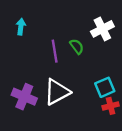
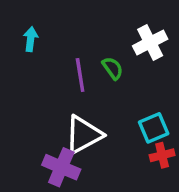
purple cross: (24, 97) -> (61, 167), moved

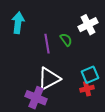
cyan arrow: (31, 39) -> (18, 23), size x1.5
red cross: (162, 155) -> (87, 89), moved

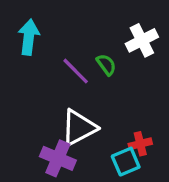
purple line: (47, 44) -> (76, 71), turned -36
cyan square: (90, 75) -> (126, 162), moved

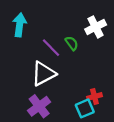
white triangle: (79, 128) -> (43, 74), moved
purple cross: (58, 158) -> (39, 106), turned 30

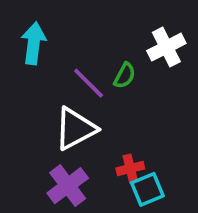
green semicircle: (72, 43) -> (125, 76), turned 64
red cross: (94, 96) -> (130, 168), moved

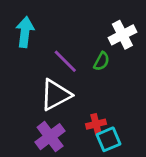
green semicircle: (125, 76) -> (102, 61), moved

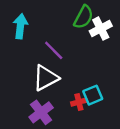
green semicircle: (102, 61) -> (84, 17), moved, size x1.5
cyan square: (109, 139) -> (93, 95), moved

